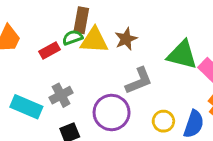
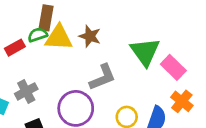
brown star: (126, 39) -> (90, 36), turned -30
green triangle: (182, 55) -> (145, 52), turned 40

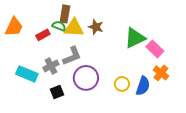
green semicircle: (38, 35) -> (59, 26), turned 40
green triangle: (145, 52) -> (135, 38), turned 40
gray L-shape: (103, 77) -> (72, 56), moved

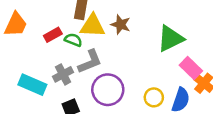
green semicircle: (59, 26) -> (73, 40), moved
pink rectangle: (155, 49) -> (191, 68), moved

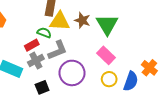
red rectangle: (53, 35) -> (32, 45), moved
green triangle: (170, 39) -> (107, 24), moved, turned -35
pink rectangle: (191, 68) -> (106, 55), moved

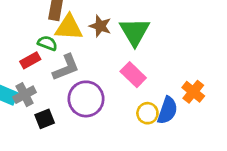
gray cross: (36, 61) -> (25, 95), moved
yellow circle: (109, 79) -> (147, 113), moved

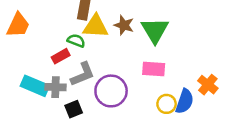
gray L-shape: (66, 67) -> (83, 74), moved
pink rectangle: (133, 75) -> (154, 69), turned -40
gray cross: (25, 95) -> (56, 87), turned 30

